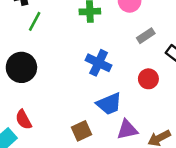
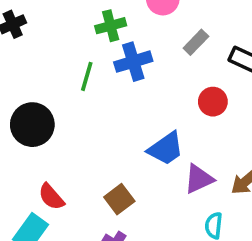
green line: (35, 21) -> (87, 76), moved
blue cross: (99, 63) -> (133, 62), moved, turned -30
brown square: (81, 131) -> (119, 199), moved

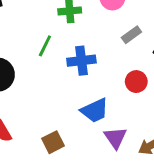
blue cross: (133, 62) -> (81, 61), moved
purple triangle: (199, 179) -> (115, 138), turned -50

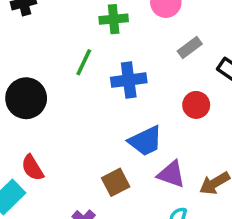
purple triangle: (115, 138) -> (171, 174), turned -35
brown square: (53, 142) -> (116, 182), moved

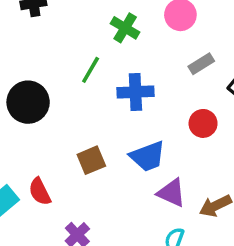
green cross: (114, 19) -> (125, 28), turned 32
red semicircle: (32, 168) -> (40, 192), moved
brown square: (116, 182) -> (91, 160), moved

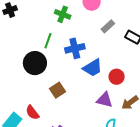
black circle: (28, 102) -> (35, 63), moved
red circle: (203, 123) -> (117, 77), moved
blue trapezoid: (148, 156) -> (93, 68), moved

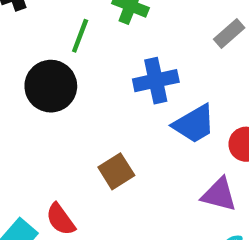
green line: (48, 41) -> (80, 36), moved
black circle: (35, 63) -> (51, 86), moved

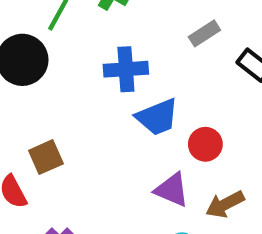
brown square: (116, 171) -> (46, 157), moved

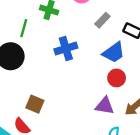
blue trapezoid: (157, 117) -> (114, 53), moved
brown square: (46, 157) -> (35, 104), turned -30

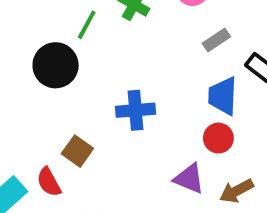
blue cross: (66, 48) -> (136, 110), moved
blue trapezoid: (114, 53) -> (223, 96), turned 115

